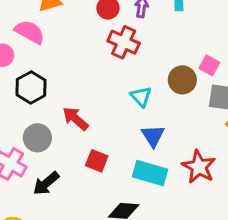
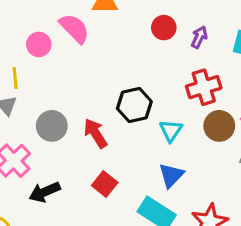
red cross: (124, 42) -> (204, 87), moved, turned 32
black hexagon: (31, 87) -> (134, 105), moved
gray circle: (37, 138) -> (52, 126), moved

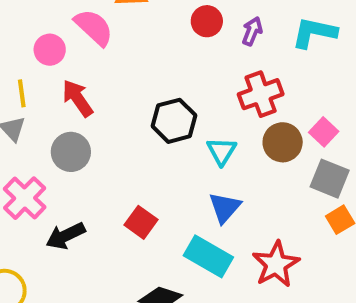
red arrow: (95, 133) -> (78, 98), moved

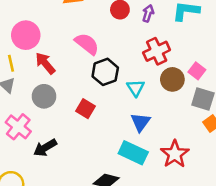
pink semicircle: (94, 27) -> (87, 44), moved
pink circle: (50, 50) -> (26, 35), size x1.5
red square: (141, 222) -> (86, 109), moved

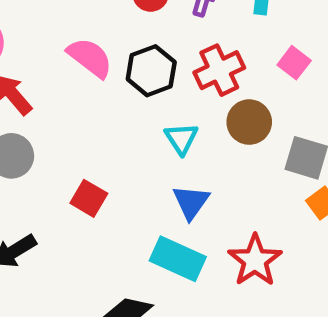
pink square: (197, 71) -> (294, 63), moved
black hexagon: (105, 72) -> (151, 71), moved
red square: (86, 109) -> (89, 198), moved

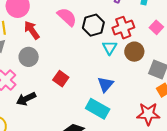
cyan triangle: (181, 139) -> (110, 48), moved
red star: (255, 260) -> (148, 114), moved, turned 30

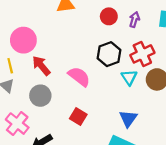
pink semicircle: (67, 17) -> (79, 77), moved

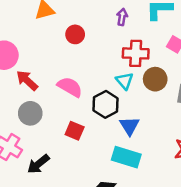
red circle: (109, 16) -> (75, 34), moved
black hexagon: (109, 54) -> (106, 104), moved
red cross: (142, 54) -> (136, 53), turned 35

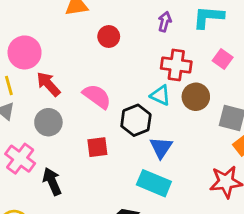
cyan triangle: (125, 81) -> (160, 95), turned -30
red square: (75, 131) -> (97, 147), turned -36
black arrow: (38, 164) -> (52, 181), turned 100

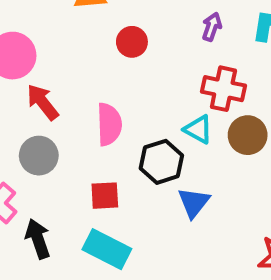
pink semicircle: (97, 96) -> (109, 124), turned 48
cyan rectangle: (154, 183) -> (107, 249), moved

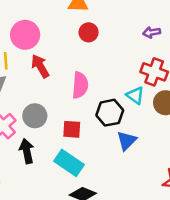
purple arrow: (212, 27) -> (152, 32), turned -126
red circle: (132, 42) -> (89, 32), moved
gray circle: (39, 156) -> (35, 116), moved

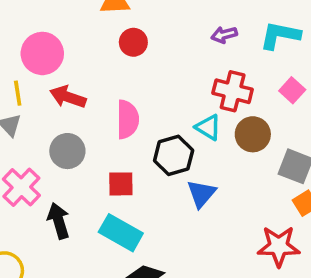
red arrow: (40, 66) -> (68, 97), turned -35
gray circle: (35, 116) -> (67, 151), moved

